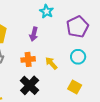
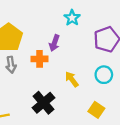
orange cross: (28, 59) -> (40, 59), moved

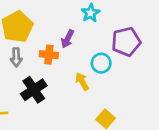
cyan circle: (104, 75) -> (101, 63), moved
black cross: (44, 103) -> (34, 90), moved

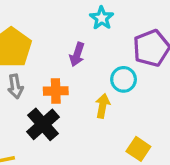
orange cross: (49, 55) -> (56, 91), moved
yellow arrow: (82, 81) -> (103, 106), turned 48

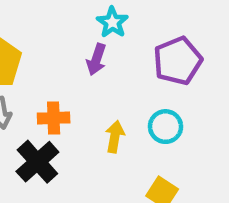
purple arrow: (77, 54) -> (96, 59), moved
cyan circle: (124, 79) -> (165, 127), moved

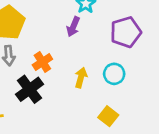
orange cross: (54, 118) -> (42, 62), turned -36

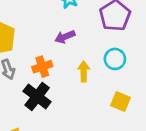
purple arrow: (73, 27) -> (65, 37), moved, turned 60
orange cross: (42, 62) -> (42, 67), turned 30

